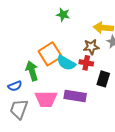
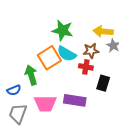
green star: (63, 15) -> (63, 30), moved, size x1.5
cyan semicircle: (66, 63) -> (67, 54), moved

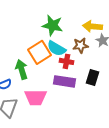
red cross: (86, 67) -> (67, 61), moved
purple rectangle: (75, 100) -> (65, 81), moved

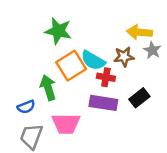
green star: (53, 25) -> (58, 31), moved
black rectangle: (93, 77) -> (139, 98), turned 35

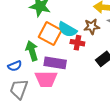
orange square: (71, 66) -> (50, 34), turned -30
purple rectangle: (103, 103) -> (55, 63), moved

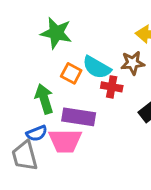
orange square: (50, 34) -> (71, 73), size x0.6
blue semicircle: (15, 66) -> (37, 133), moved
gray trapezoid: (19, 89) -> (25, 156), turned -35

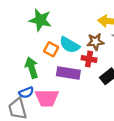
red cross: (112, 87) -> (89, 59), moved
purple rectangle: (79, 117) -> (68, 73), moved

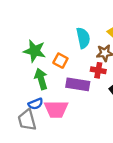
green star: (40, 20) -> (35, 51), moved
cyan semicircle: (69, 45) -> (83, 38), moved, turned -132

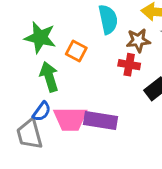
purple rectangle: (78, 84) -> (100, 120), moved
blue semicircle: (36, 104) -> (42, 111), turned -32

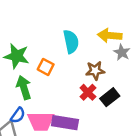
brown star: (138, 41) -> (95, 71), moved
red cross: (129, 65) -> (88, 92), moved, turned 35

